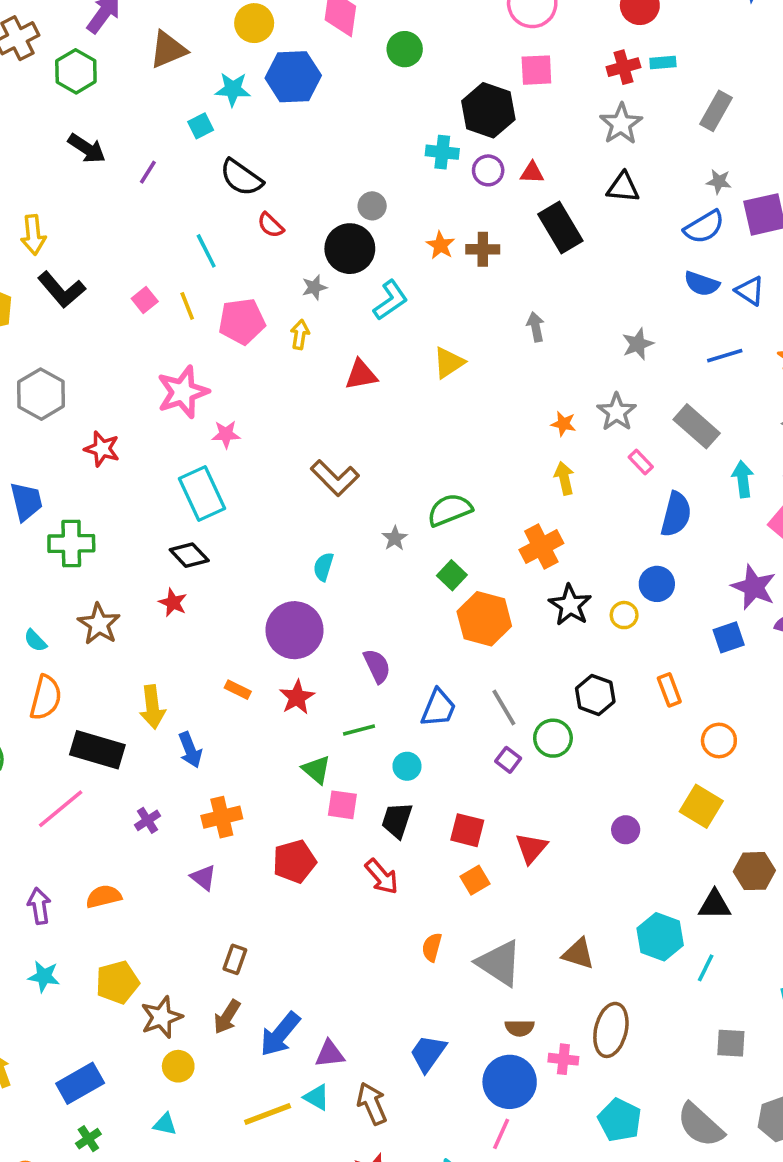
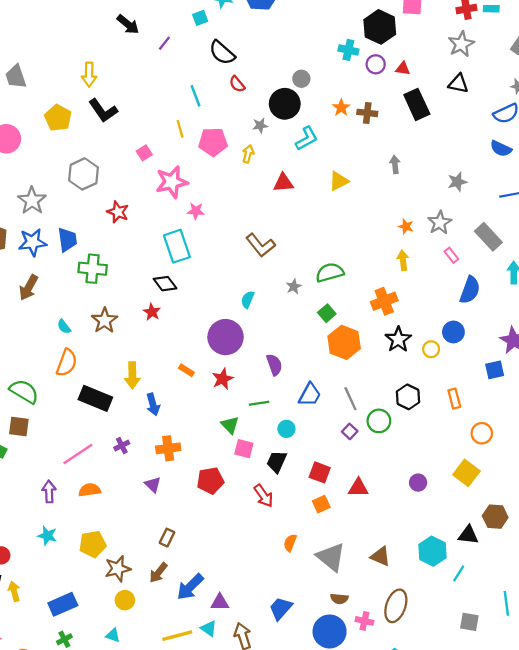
pink square: (145, 300) -> (144, 153), moved
pink line: (61, 809) -> (78, 454), moved
red triangle: (531, 848) -> (358, 488), turned 45

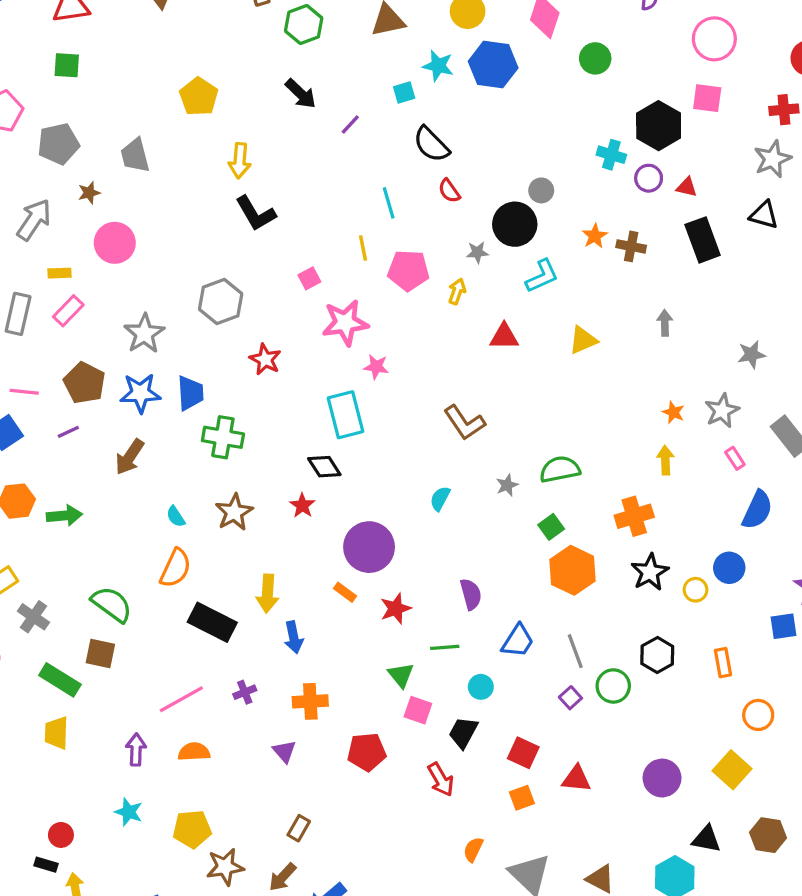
yellow pentagon: (58, 118) -> (199, 97), moved
purple circle: (226, 337) -> (369, 547), moved
purple circle: (418, 483) -> (662, 778), size x1.5
black triangle: (468, 535) -> (706, 839), moved

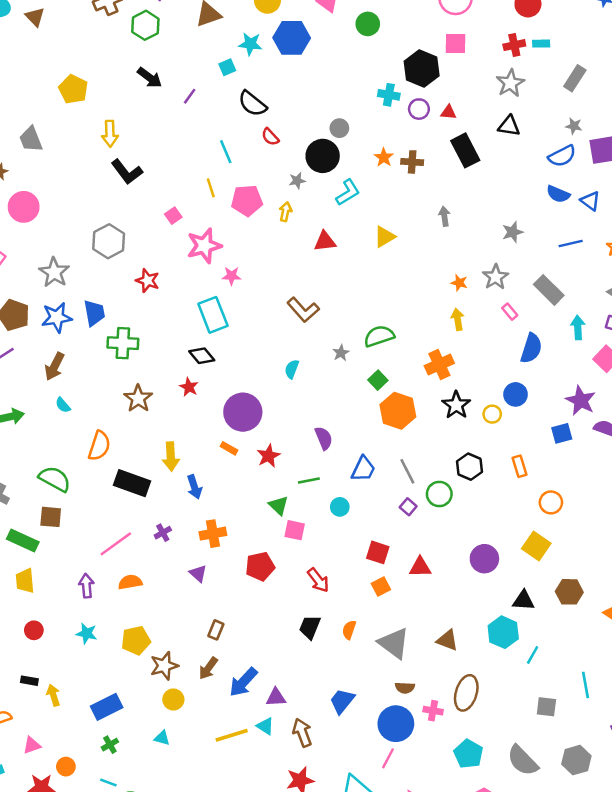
cyan semicircle: (176, 516) -> (63, 405), moved
black trapezoid: (463, 733) -> (310, 627), moved
red circle: (61, 835) -> (34, 630), moved

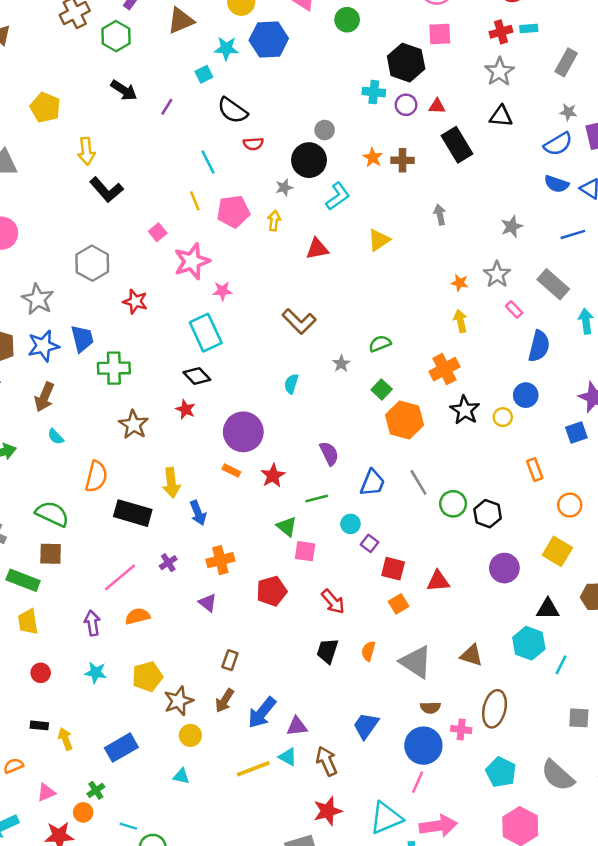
red semicircle: (270, 137) -> (253, 144), turned -48
green semicircle: (379, 336) -> (380, 344), size x0.7
black hexagon: (469, 467) -> (488, 514), moved
purple square: (408, 507) -> (369, 543), moved
green cross: (110, 745) -> (96, 790), moved

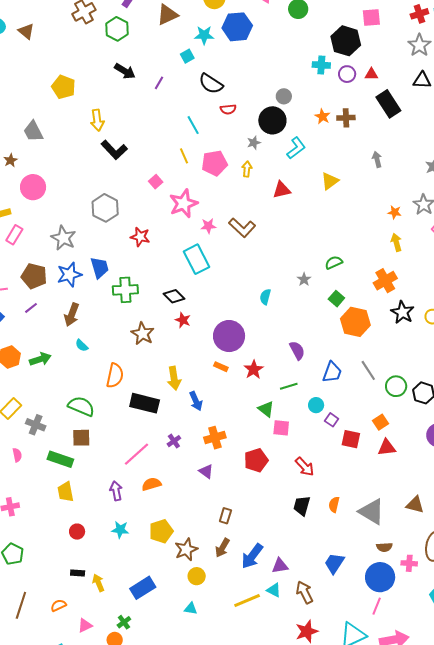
brown L-shape: (299, 321) -> (242, 228), moved
black diamond: (197, 376) -> (174, 296), moved
orange square: (399, 604) -> (381, 422), moved

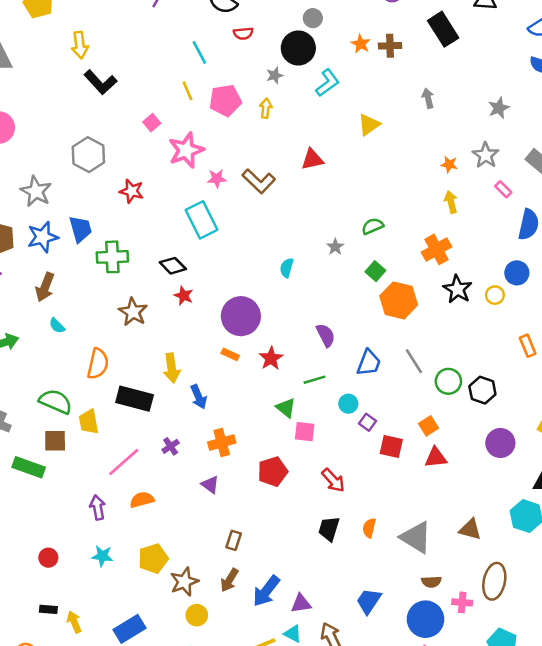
red triangle: (282, 190) -> (312, 159), moved
yellow trapezoid: (66, 492) -> (89, 422), moved

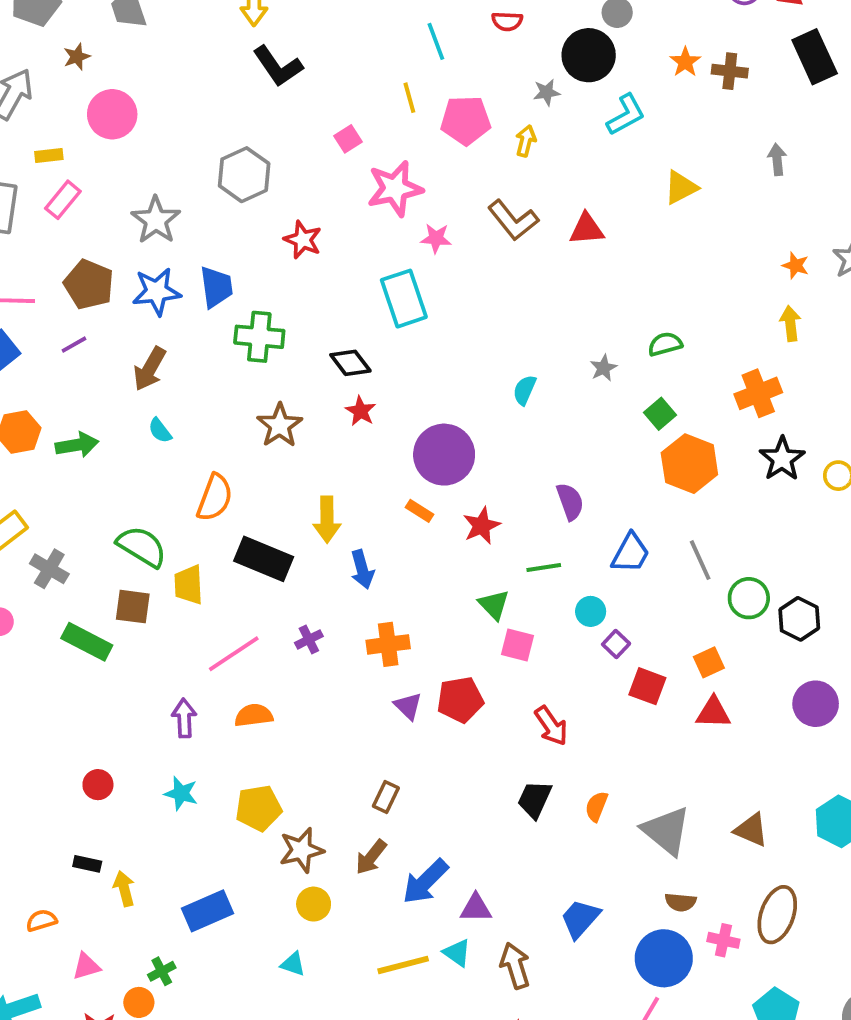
brown L-shape: (259, 181) -> (513, 220), moved
purple triangle: (210, 485) -> (408, 706), moved

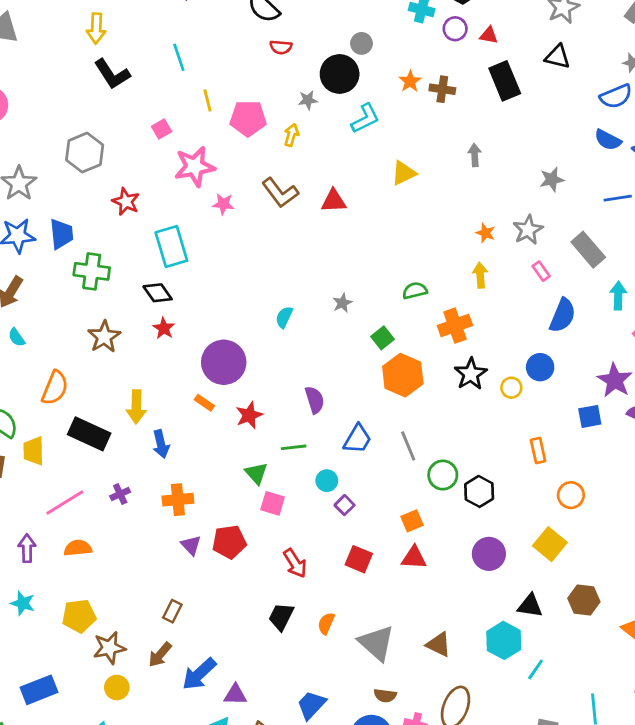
cyan line: (436, 41) -> (179, 57), moved
cyan rectangle: (404, 299) -> (171, 247), moved
green semicircle: (665, 344) -> (415, 291), moved
red square: (647, 686) -> (359, 559), moved

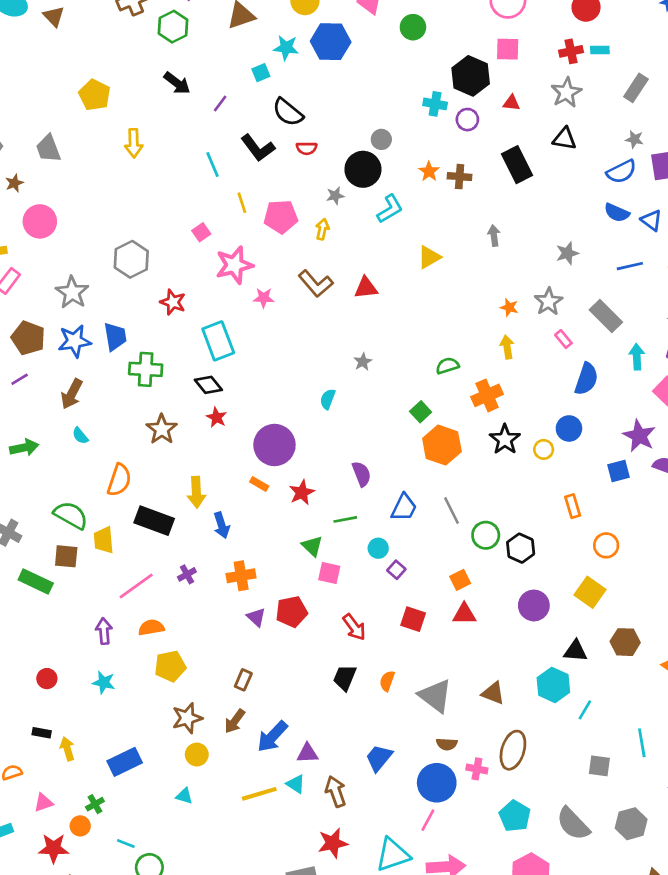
red triangle: (489, 35) -> (511, 103), moved
black L-shape: (112, 74) -> (258, 148), moved
gray star: (342, 303) -> (363, 362), moved
yellow pentagon: (79, 616) -> (170, 666), moved

